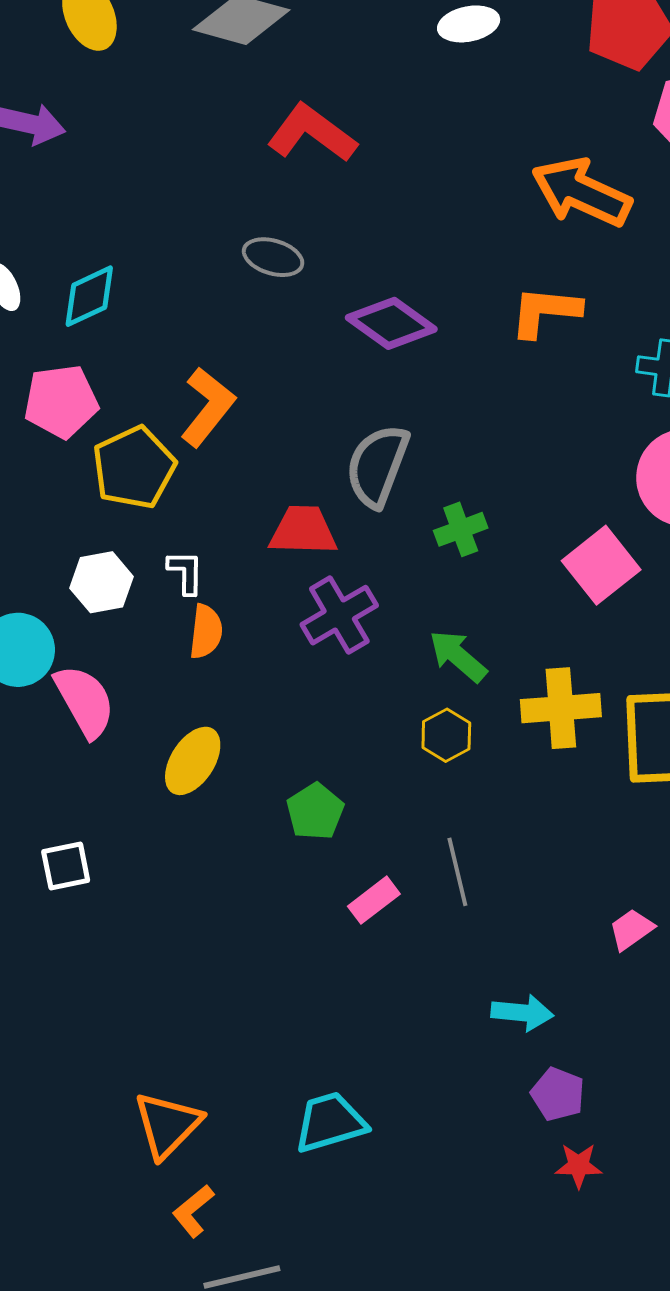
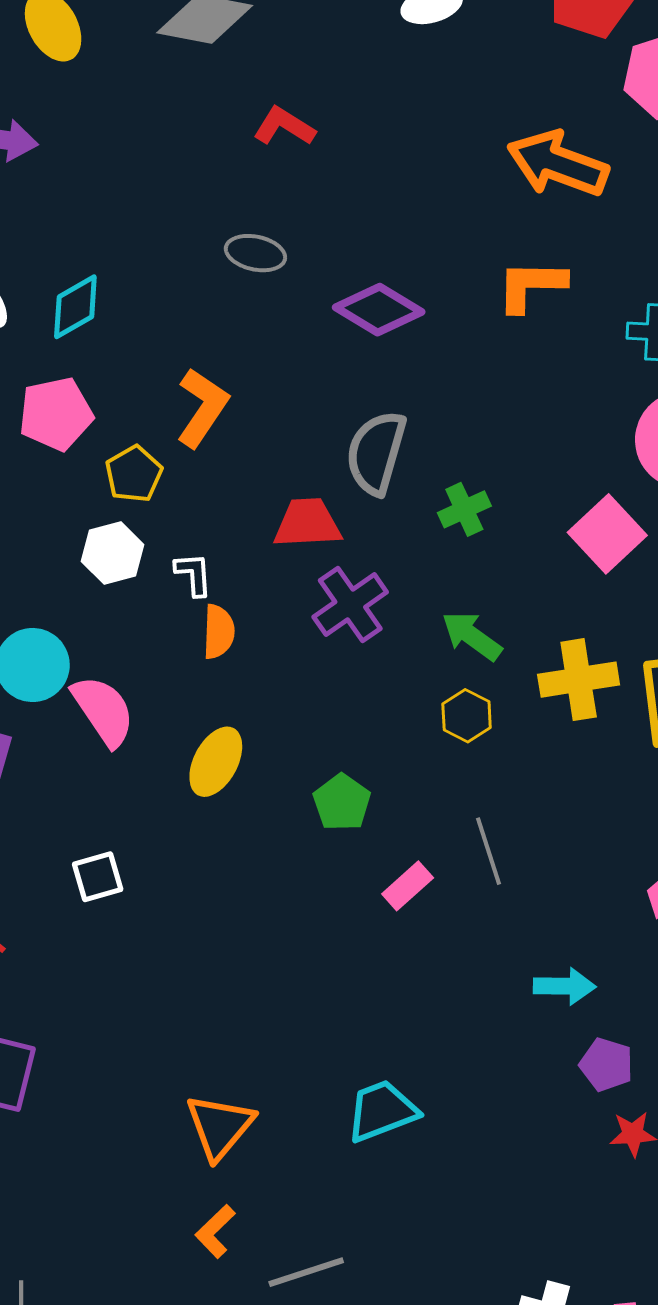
red L-shape: (312, 133) -> (284, 126), size x0.7
yellow pentagon: (134, 468) -> (134, 474), size x0.7
white hexagon: (102, 582) -> (113, 553), moved
orange L-shape: (193, 1211) -> (215, 1231), moved

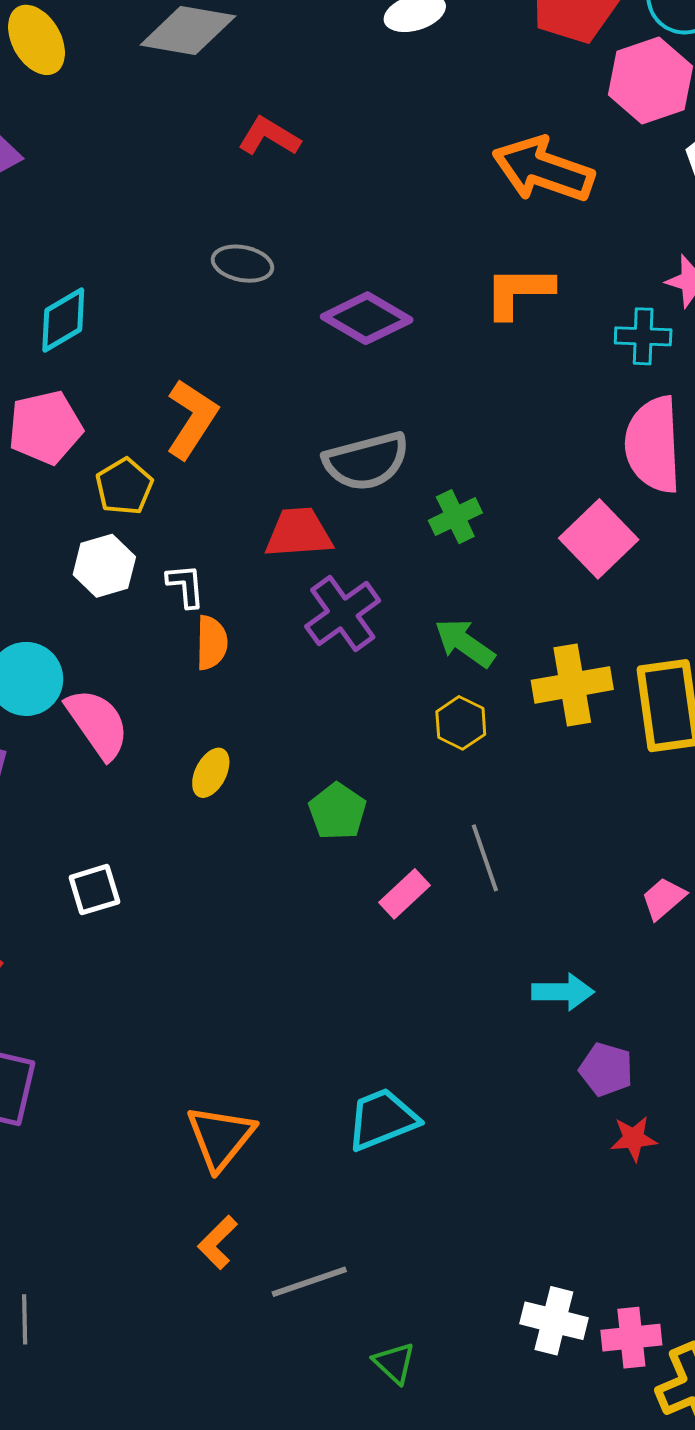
gray semicircle: (376, 453) -> (366, 461), turned -120
yellow ellipse: (216, 762) -> (211, 773), size x0.7

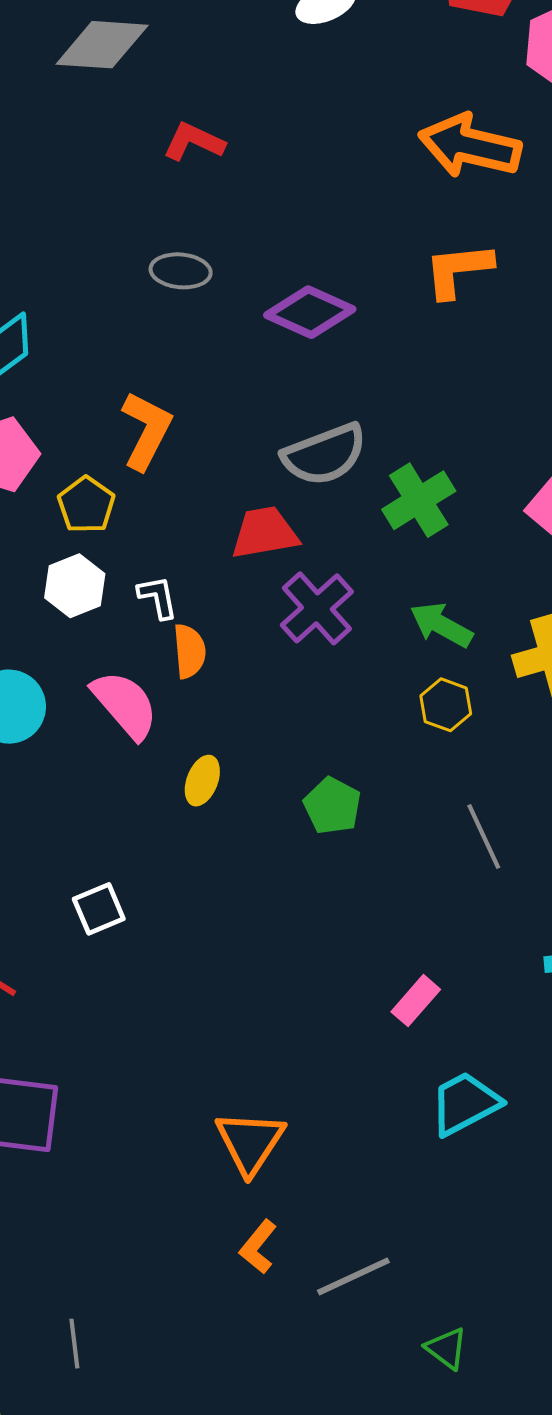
green cross: (455, 517) -> (419, 500), size x1.4
pink semicircle: (98, 724) -> (125, 705), moved
pink rectangle: (404, 894) -> (416, 1001), moved
cyan trapezoid: (382, 1119) -> (465, 1103), moved

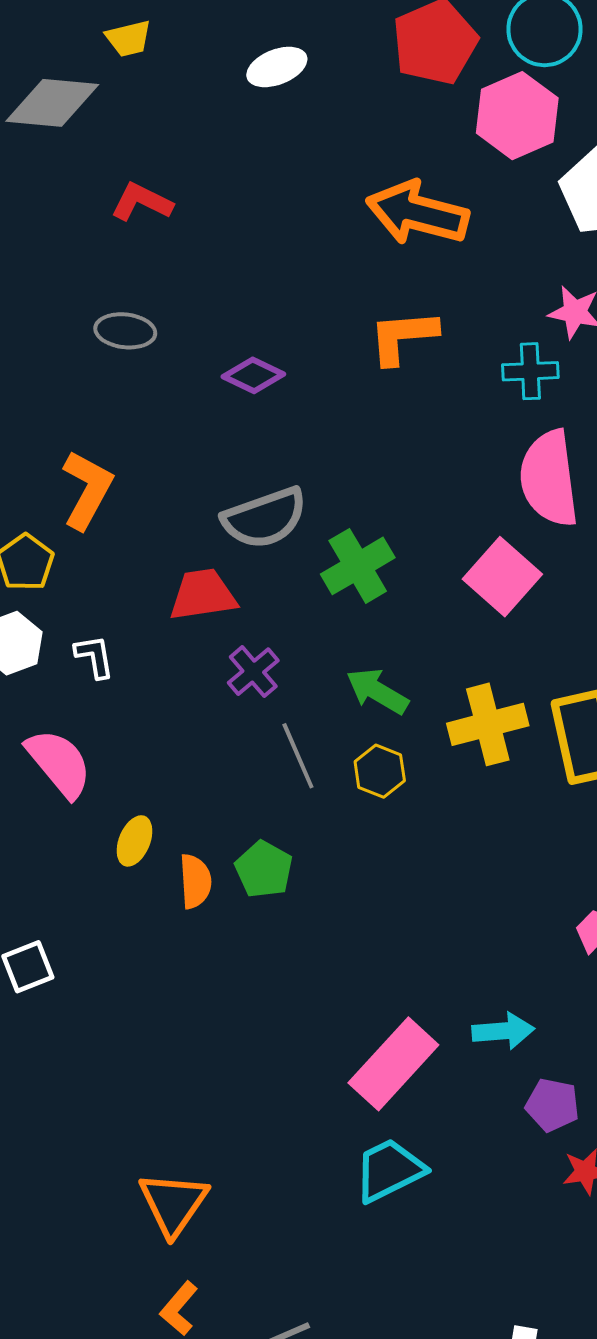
purple diamond: (310, 312) -> (253, 375), size x0.7
purple cross: (317, 608) -> (253, 672), size x0.7
orange semicircle: (189, 651) -> (195, 881), moved
gray line: (484, 837) -> (298, 756), moved
pink rectangle: (416, 1001) -> (393, 1064), moved, size x1.8

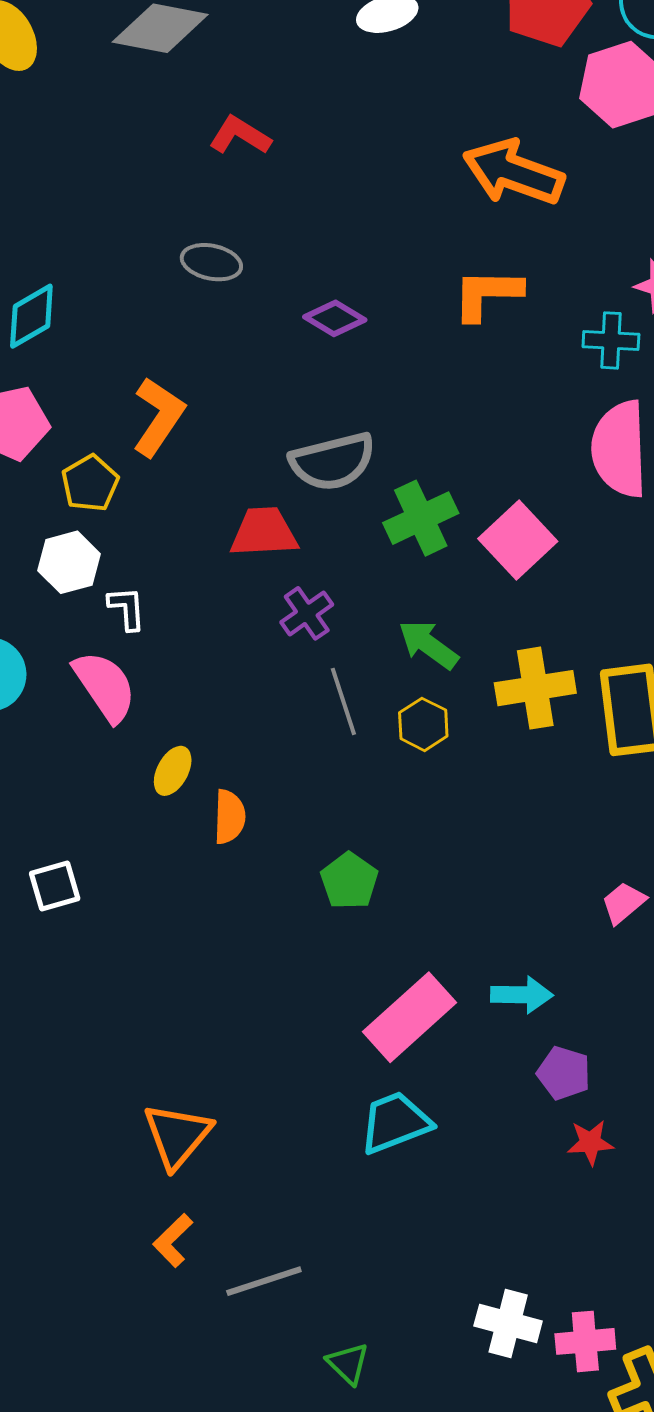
pink square: (502, 577) -> (518, 540), moved
white L-shape: (94, 657) -> (127, 608), moved
green pentagon: (264, 869) -> (349, 881), moved

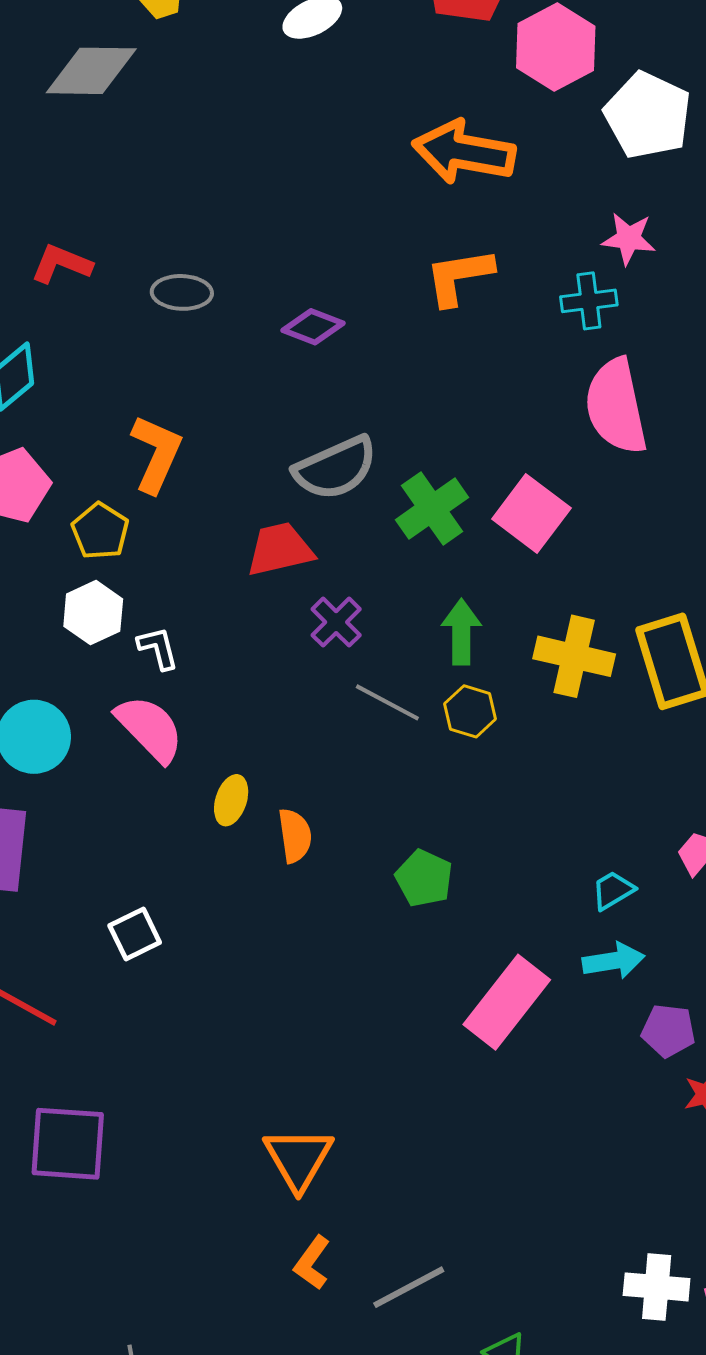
red L-shape: (240, 135) -> (61, 264), moved
green arrow: (428, 645) -> (461, 632), turned 64
yellow cross: (535, 688) -> (574, 656), turned 32
gray line: (343, 701) -> (387, 702), turned -34
cyan trapezoid: (395, 1123) -> (613, 890), moved, size x0.6

